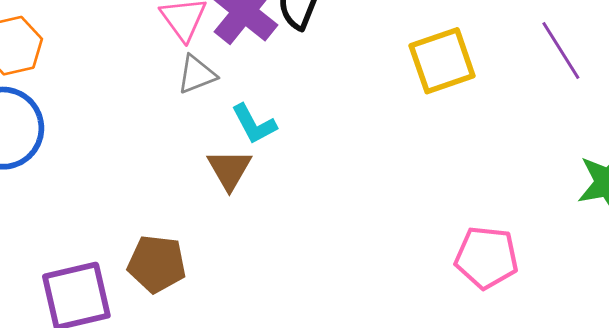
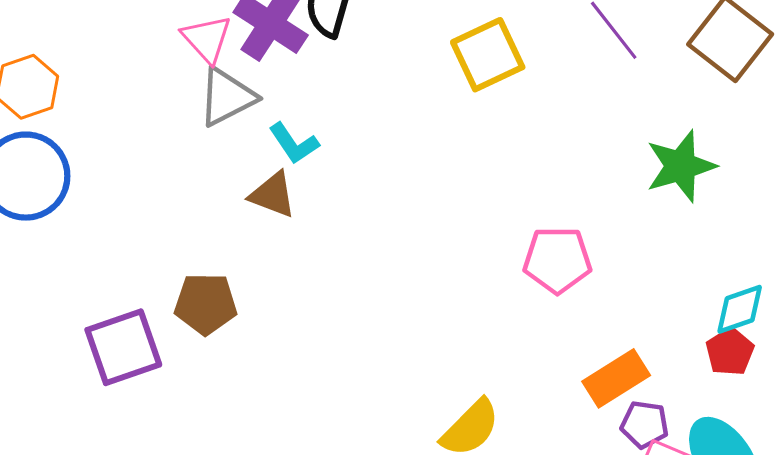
gray triangle: (197, 74) -> (227, 97), size x1.4
brown triangle: (229, 169) -> (273, 195), turned -33

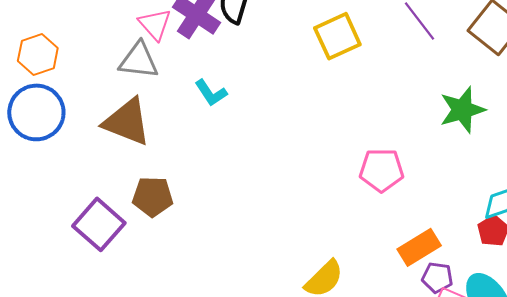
gray triangle: (227, 97) -> (139, 60), moved, turned 33
brown triangle: (273, 195) -> (127, 122), moved, size x1.6
purple square: (123, 347) -> (99, 224), turned -30

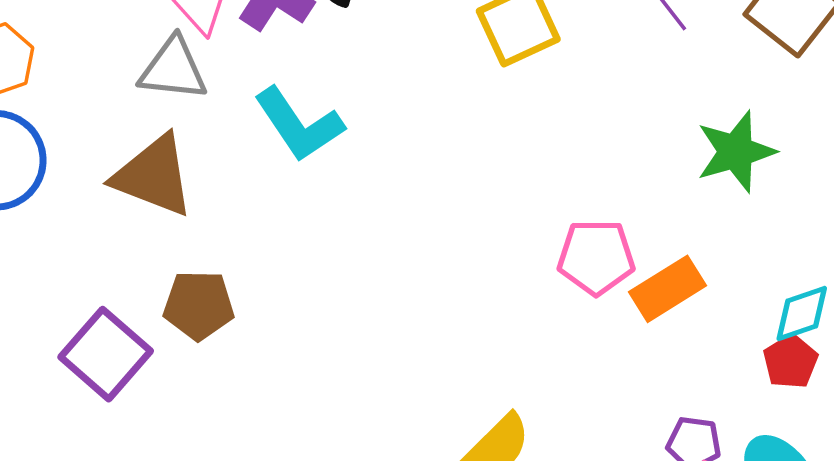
cyan L-shape: (211, 93) -> (299, 125), size x1.6
orange rectangle: (419, 247) -> (667, 289), moved

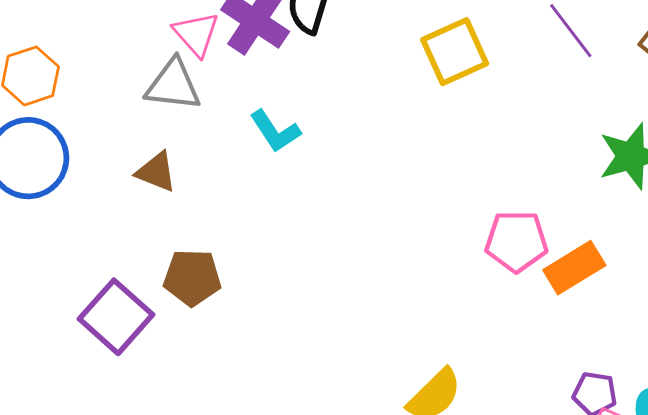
cyan L-shape: (299, 125) -> (275, 131), size x0.7
brown triangle: (154, 176) -> (156, 172), size x0.6

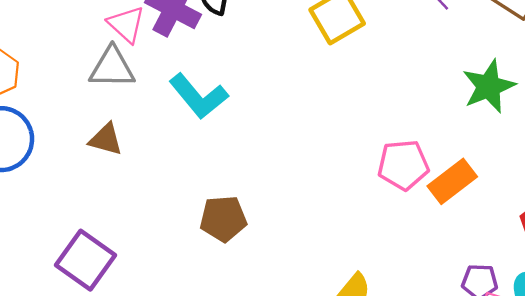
cyan L-shape: (275, 131) -> (199, 96), size x1.4
brown pentagon: (192, 278) -> (223, 219), moved

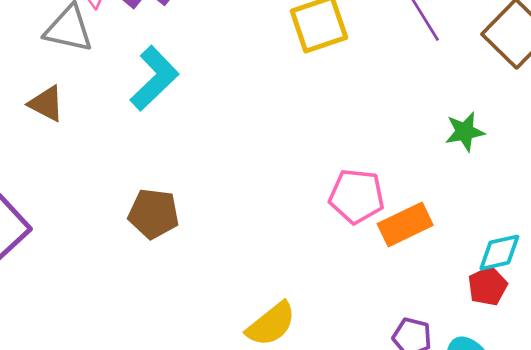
green star: (489, 86) -> (465, 132), size x0.7
cyan L-shape: (199, 96) -> (154, 78), turned -106

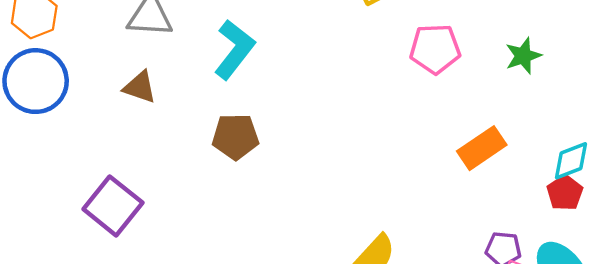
pink pentagon: (357, 196) -> (435, 49), moved
brown pentagon: (154, 214) -> (235, 137), moved

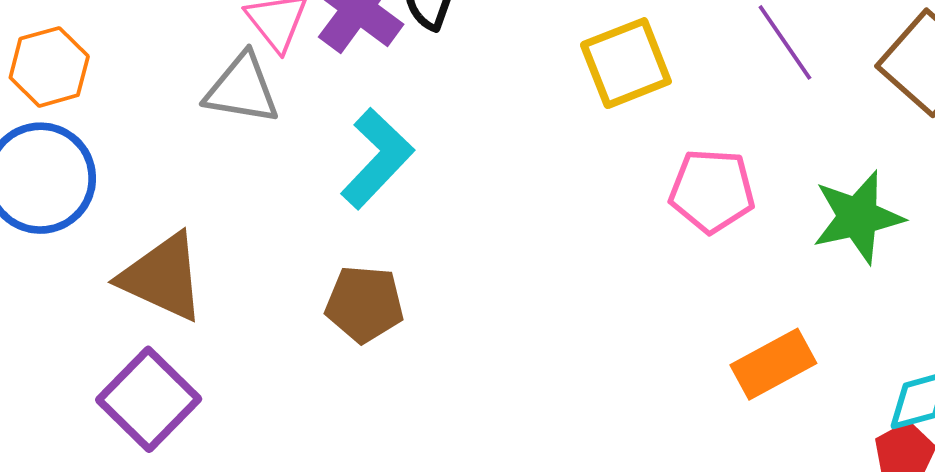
green star: (523, 56) -> (858, 217), size x1.5
brown triangle: (140, 87) -> (163, 277), moved, size x1.6

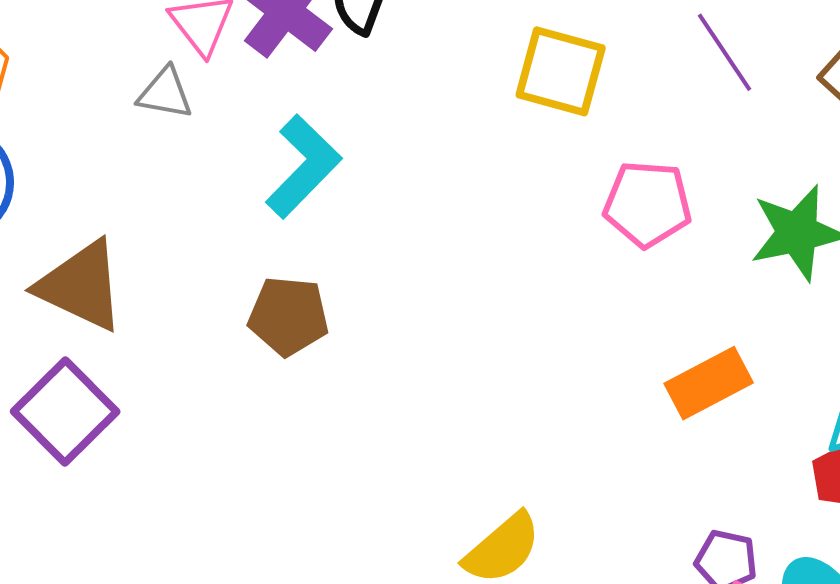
yellow square: (626, 63) -> (561, 71), turned 36
gray triangle: (242, 89) -> (165, 93), size x0.7

